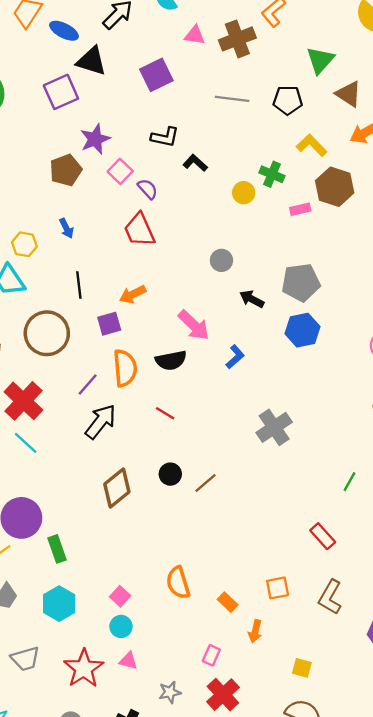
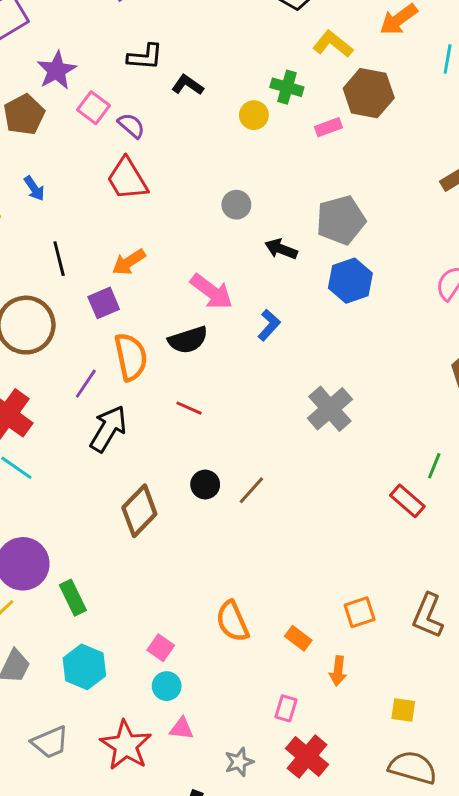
red rectangle: (323, 536) -> (407, 501), moved

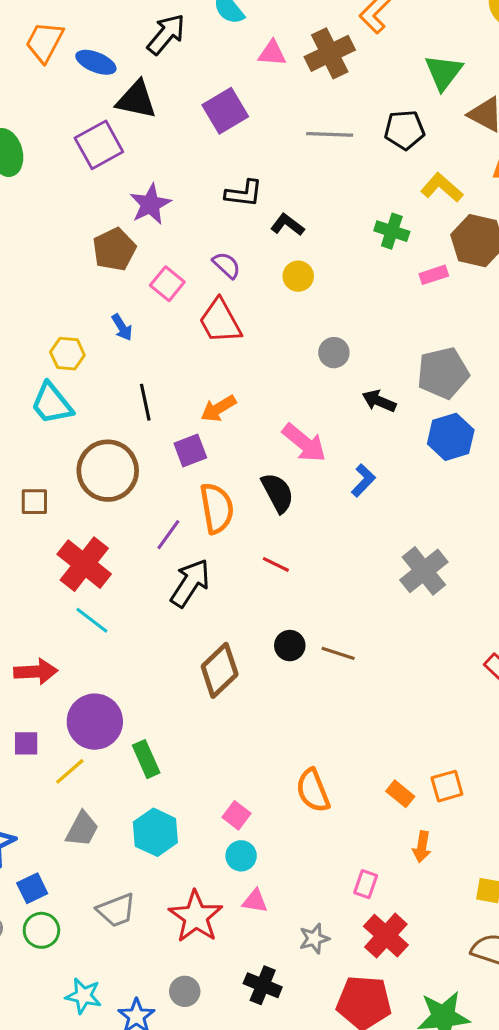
pink square: (94, 108) -> (167, 284), moved
yellow circle: (254, 115) -> (298, 276), moved
black semicircle: (188, 340) -> (278, 493), turned -102
brown line: (251, 490) -> (338, 653), turned 64
orange rectangle: (298, 638) -> (400, 794), moved

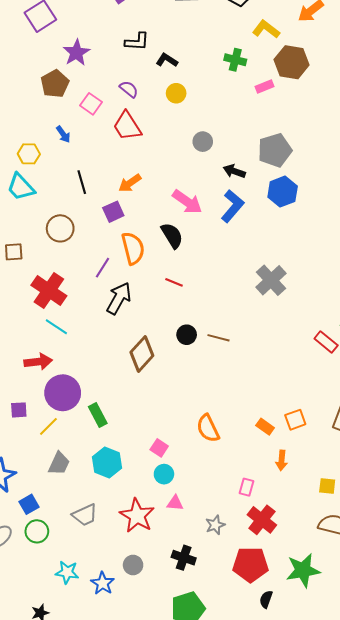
brown circle: (108, 471) -> (60, 228), size x0.7
blue L-shape: (363, 480) -> (232, 206), moved, size x1.5
red arrow: (36, 672) -> (38, 362), moved

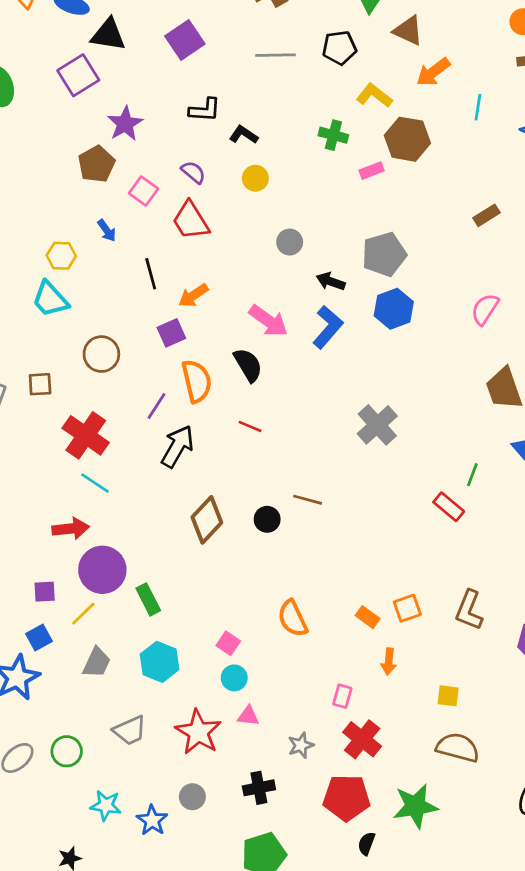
black line: (82, 182) -> (151, 274), moved
black circle: (187, 335) -> (267, 519), moved
blue square: (29, 504) -> (39, 638), moved
black cross: (184, 558) -> (259, 788), turned -30

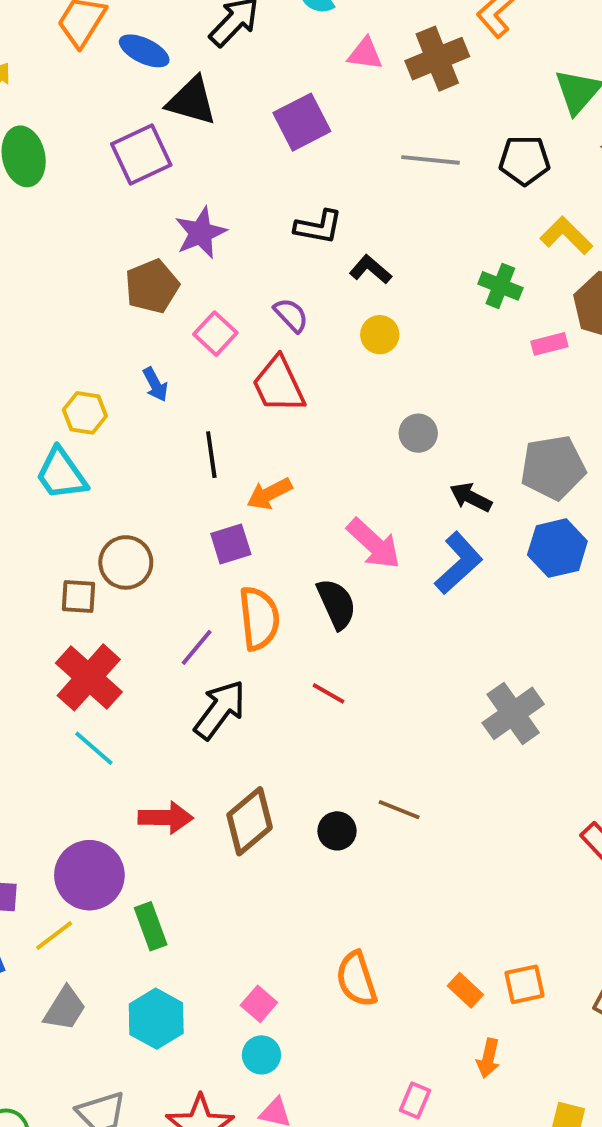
brown square: (40, 384) -> (79, 597), moved
red arrow: (71, 529) -> (166, 818), moved

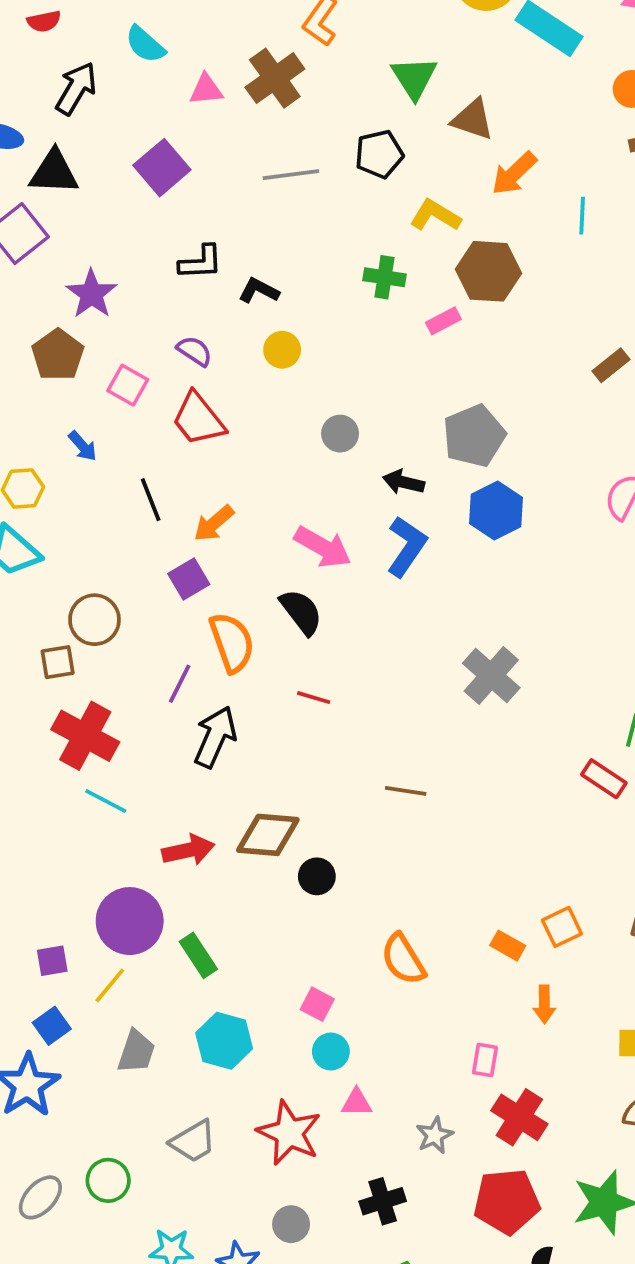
brown diamond: (250, 821) -> (268, 835), turned 58
black circle: (337, 831) -> (317, 876), moved

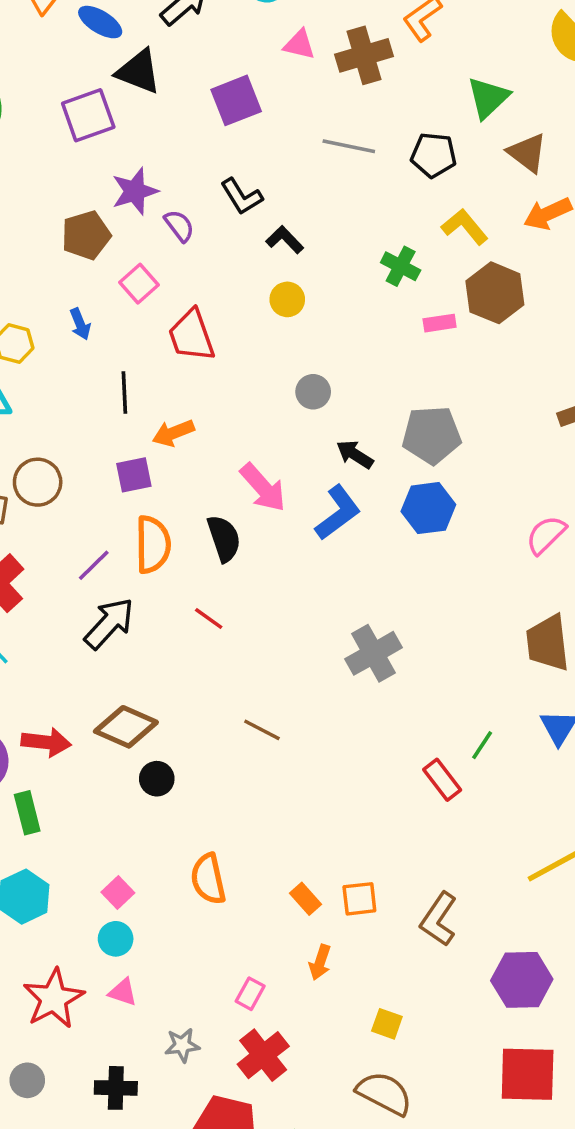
black L-shape: (201, 262) -> (242, 197), turned 42
purple semicircle: (195, 351) -> (179, 226), moved
red arrow: (188, 850) -> (46, 742), moved

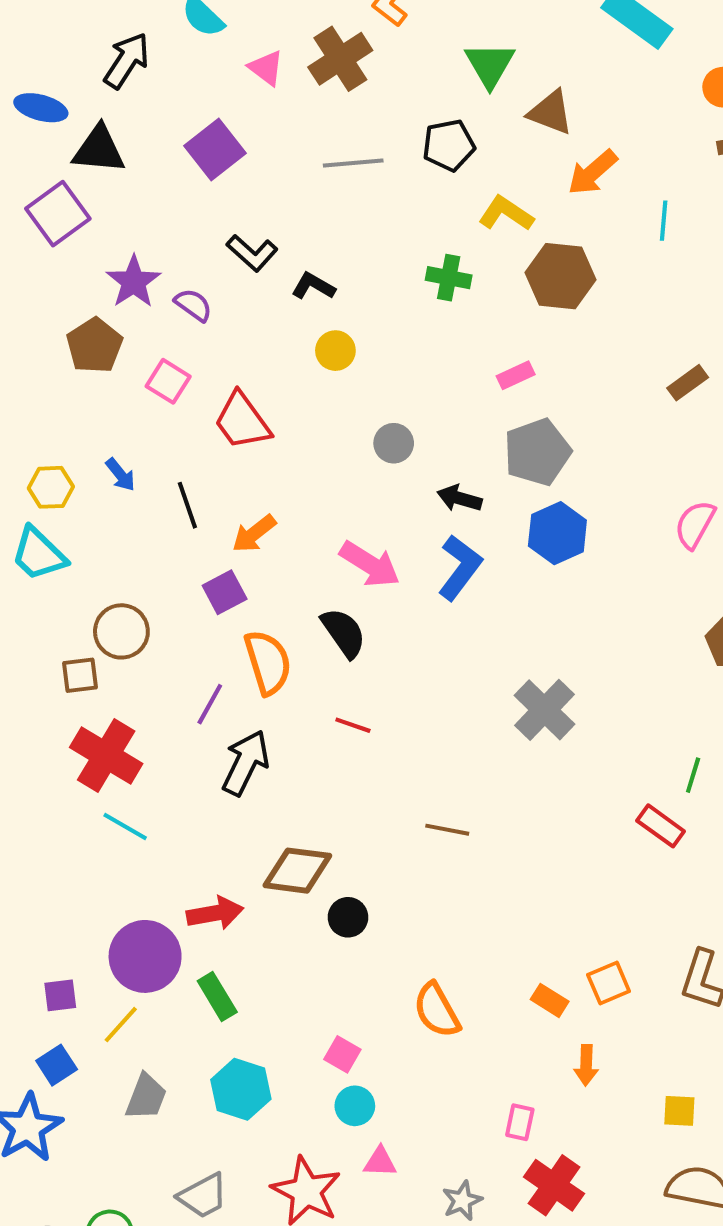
pink triangle: (299, 45) -> (266, 68), turned 40
pink rectangle: (440, 323) -> (516, 375), moved
blue arrow: (80, 324) -> (121, 475), moved

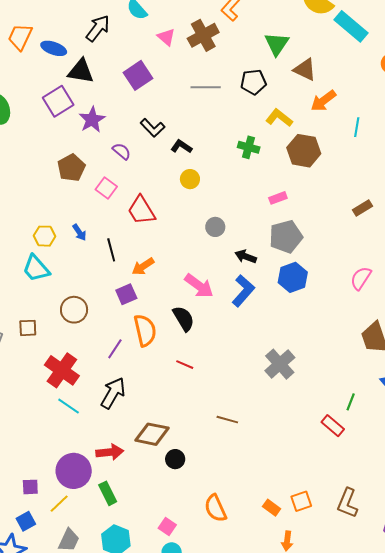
purple star: (133, 282) -> (92, 120), moved
brown square: (80, 675) -> (28, 328), moved
black arrow: (246, 763) -> (113, 393), moved

